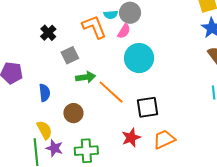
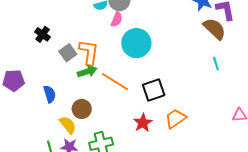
orange L-shape: (94, 27) -> (89, 52), moved, turned 40
yellow semicircle: (44, 130) -> (68, 125), moved

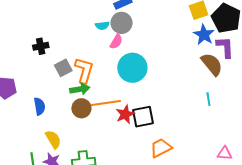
black cross: (43, 34) -> (41, 46), turned 35
orange line: (115, 82) -> (106, 103), turned -48
brown circle: (82, 109) -> (81, 108), moved
red star: (143, 123) -> (125, 114), moved

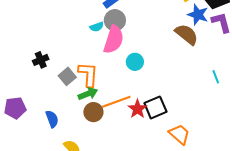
pink semicircle: (116, 42) -> (114, 40), size x1.8
brown semicircle: (212, 64) -> (187, 34), moved
cyan circle: (132, 68) -> (135, 62), size x0.6
orange trapezoid: (161, 148) -> (179, 134), turned 80

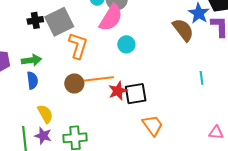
gray square: (67, 76) -> (59, 22), moved, size x1.6
green arrow: (88, 94) -> (31, 60), moved

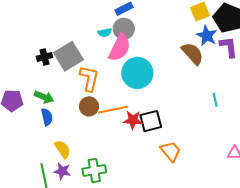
cyan circle: (126, 44) -> (137, 73), size x1.8
green arrow: (31, 60) -> (44, 97), turned 36
brown circle: (74, 83) -> (89, 106), moved
red star: (118, 91) -> (133, 120), turned 30

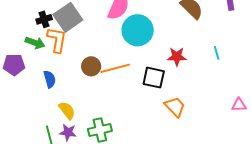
orange L-shape: (89, 78) -> (57, 40), moved
green arrow: (44, 97) -> (35, 43), moved
red star: (133, 120) -> (177, 57), moved
black square: (151, 121) -> (154, 78), turned 30

